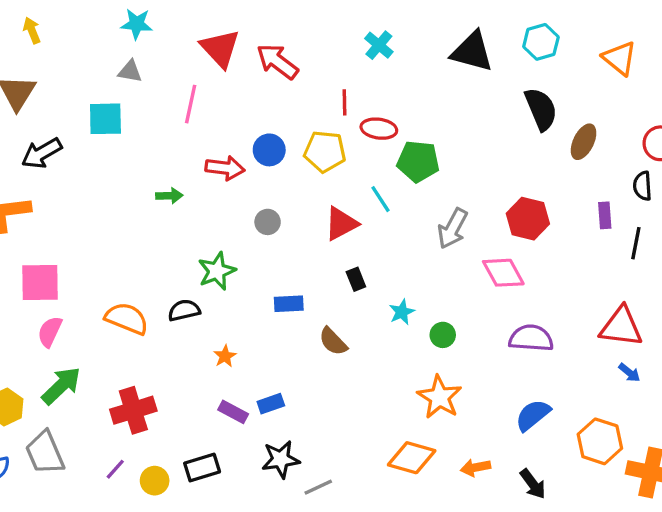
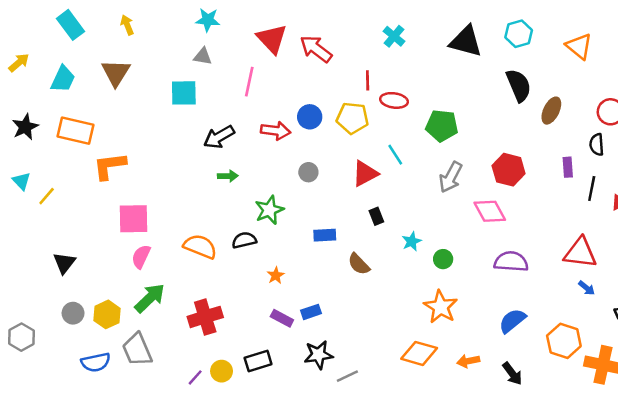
black arrow: (42, 153) -> (219, 137), moved
green pentagon: (418, 161) -> (442, 126), moved
green arrow: (169, 196) -> (228, 176), moved
purple line: (115, 469) -> (195, 377), moved

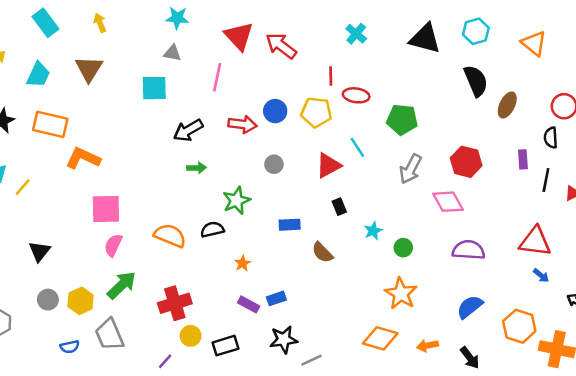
orange L-shape: (110, 166) -> (83, 158), turned 32
blue semicircle: (96, 362) -> (70, 347), size x0.7
yellow circle: (222, 371) -> (191, 336), moved

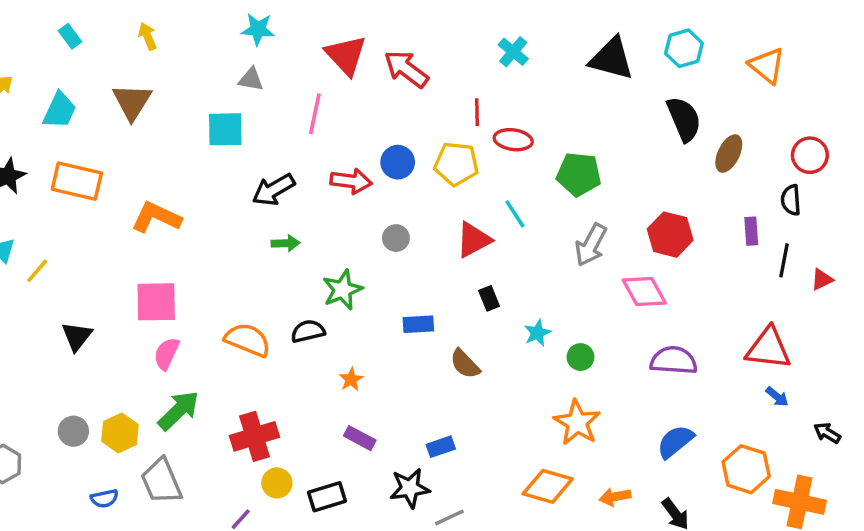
cyan rectangle: (45, 23) -> (70, 36), size x0.6
orange L-shape: (83, 158) -> (156, 217), moved
black triangle: (39, 251) -> (77, 336), moved
blue rectangle: (276, 298) -> (441, 447), moved

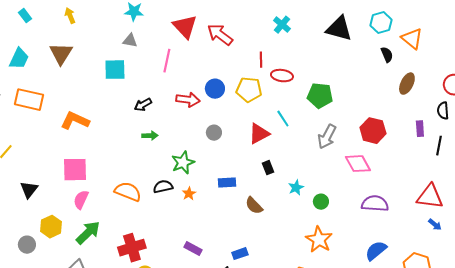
orange triangle: (767, 66) -> (412, 39), moved
black semicircle: (684, 119) -> (387, 55), moved, size x0.6
black arrow: (273, 190) -> (143, 105), size x0.7
orange star: (351, 379) -> (189, 194), moved
yellow hexagon: (120, 433) -> (51, 227), moved

